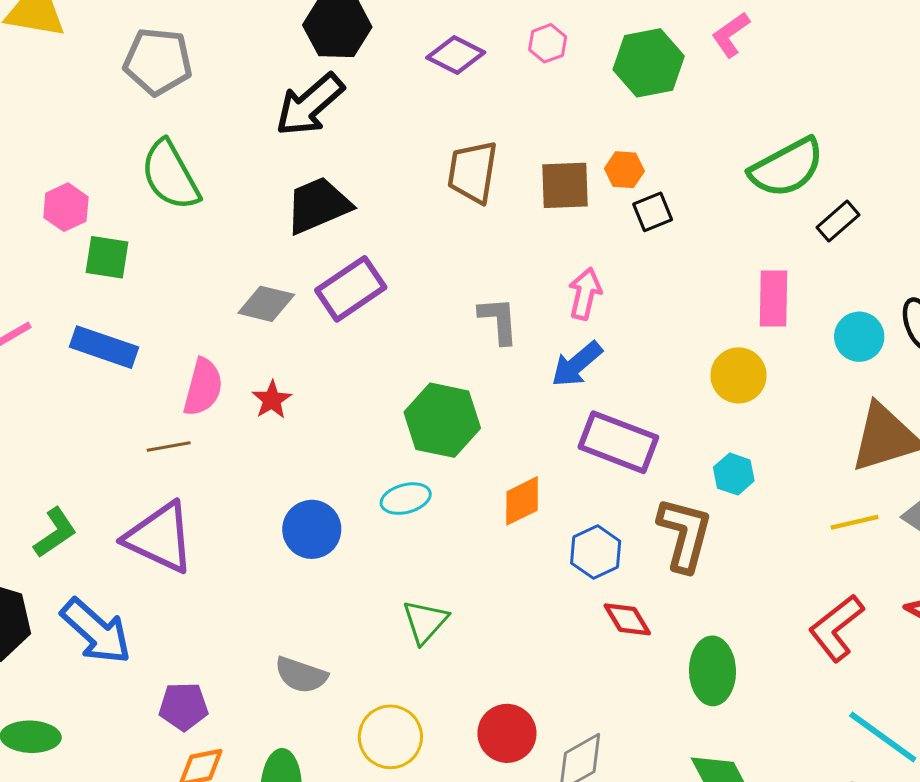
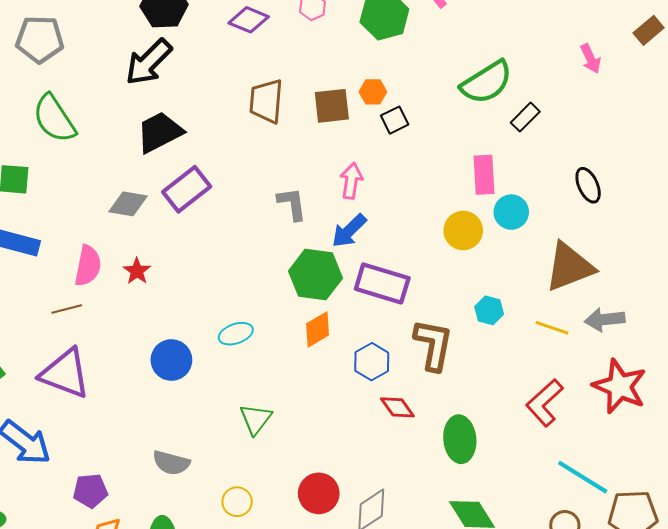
cyan circle: (859, 337) -> (511, 212), moved
green hexagon: (442, 420) -> (315, 275), moved
cyan hexagon: (734, 474) -> (489, 310), moved
yellow line: (855, 522) -> (552, 328), turned 36
yellow circle: (390, 737) -> (237, 502), size x0.7

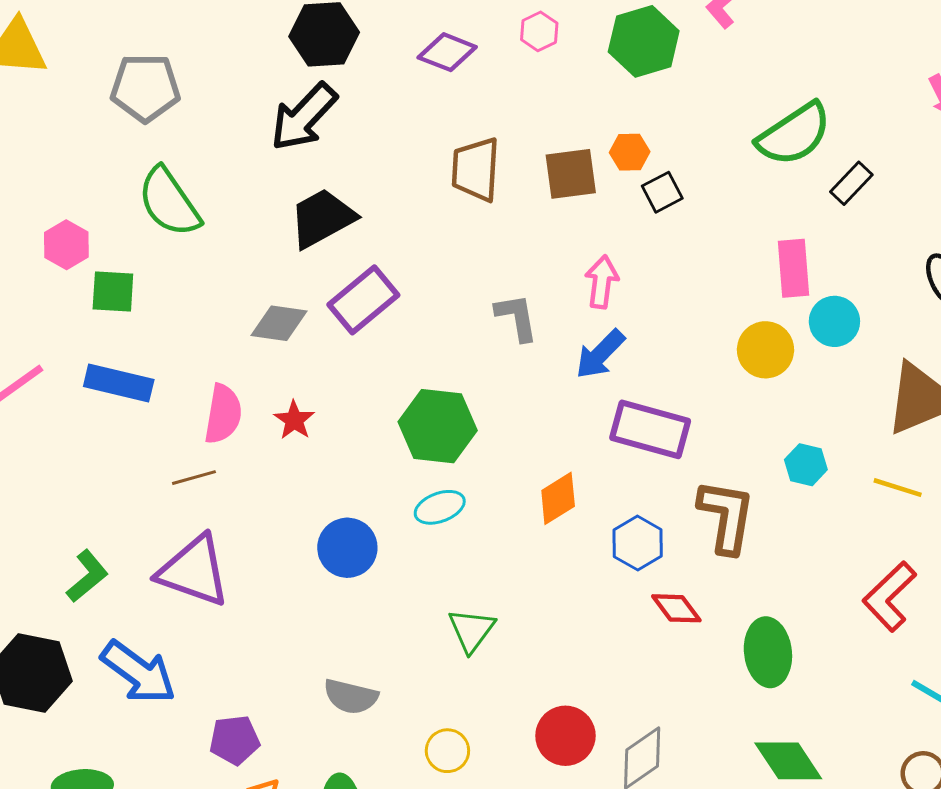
green hexagon: (315, 275) -> (438, 426), moved

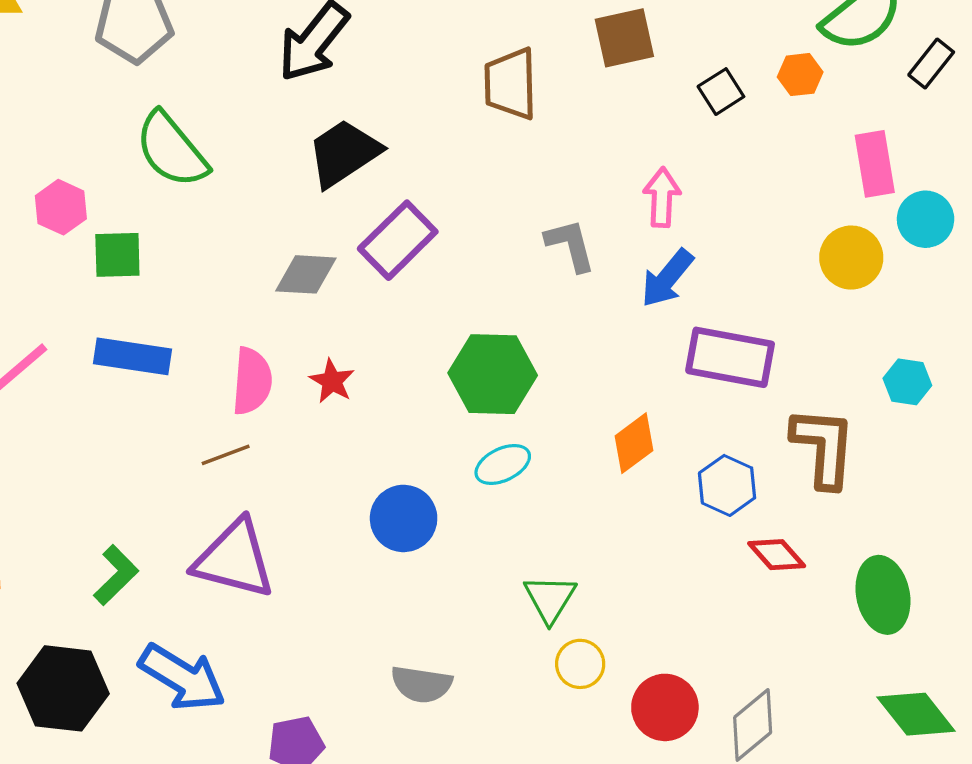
orange hexagon: (630, 152) -> (800, 75), moved
brown square: (571, 174) -> (624, 38), moved
yellow circle: (447, 751) -> (580, 664), moved

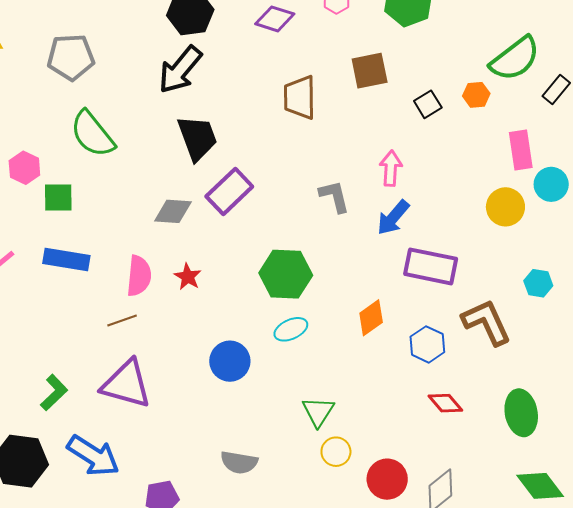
black trapezoid: (344, 153) -> (197, 138), turned 102
brown L-shape: (823, 447) -> (487, 322), turned -30
red diamond: (777, 555) -> (445, 403), moved

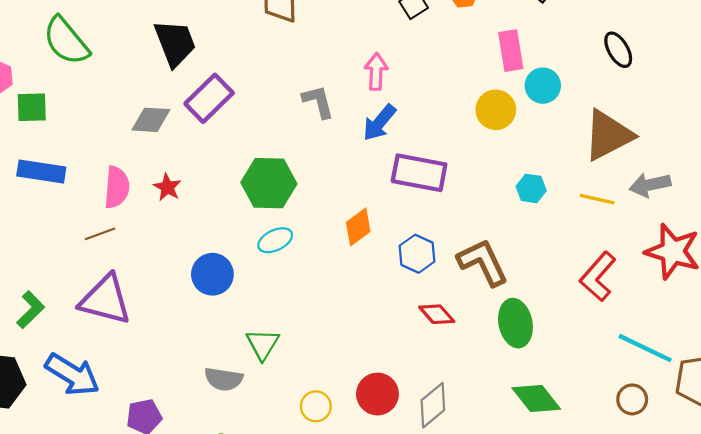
brown L-shape: (487, 322) -> (483, 262), moved
green triangle: (318, 412) -> (263, 344), moved
yellow circle: (336, 452) -> (316, 406), moved

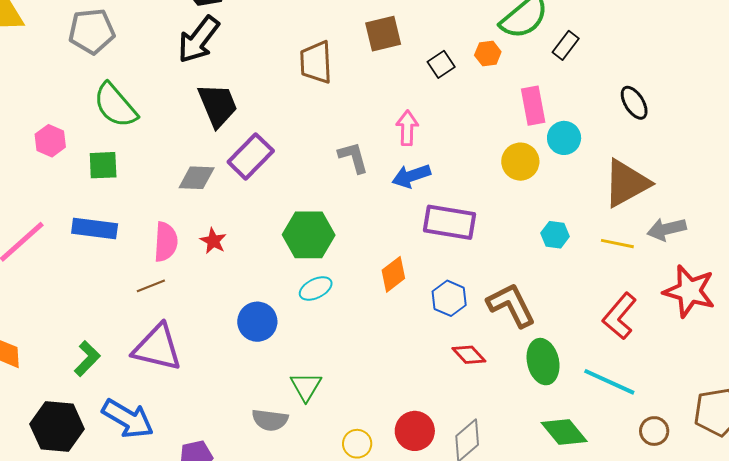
green square: (32, 107) -> (103, 165), moved
blue arrow: (379, 123) -> (411, 176), turned 33
cyan line: (645, 348) -> (609, 382), moved

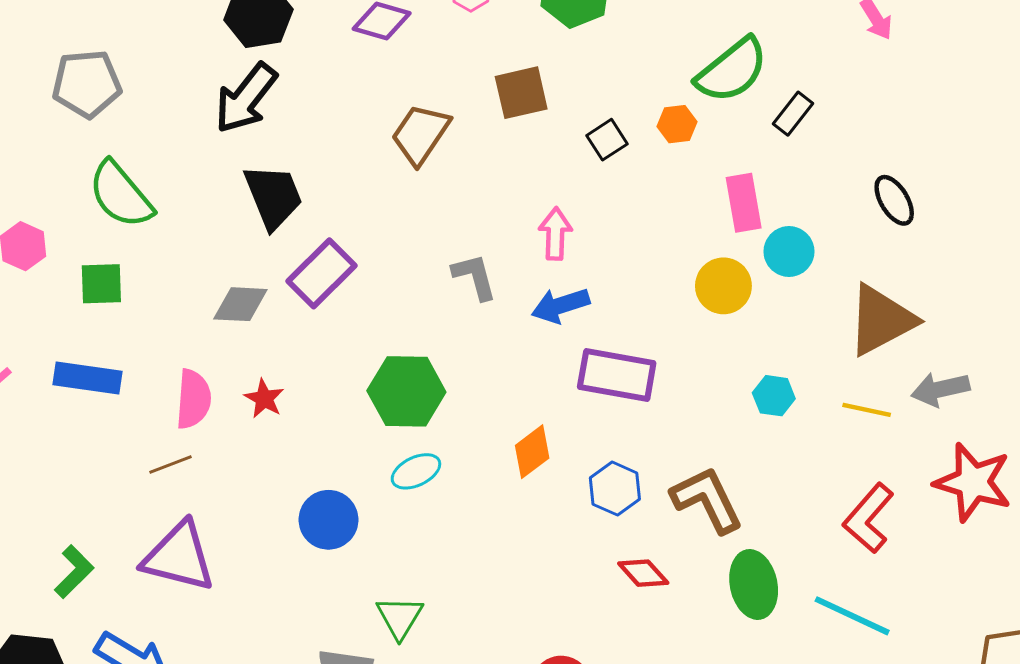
brown trapezoid: (316, 62) -> (421, 134), turned 36

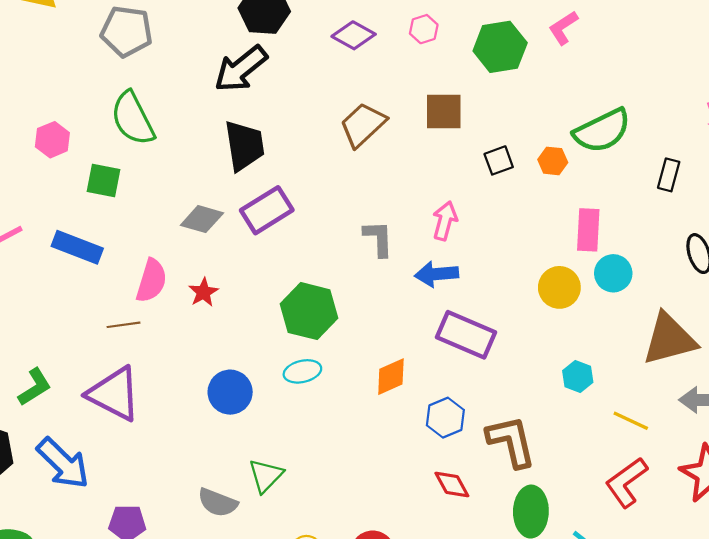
black rectangle: (793, 114) -> (669, 175), moved, turned -36
yellow line: (867, 410) -> (631, 421), moved

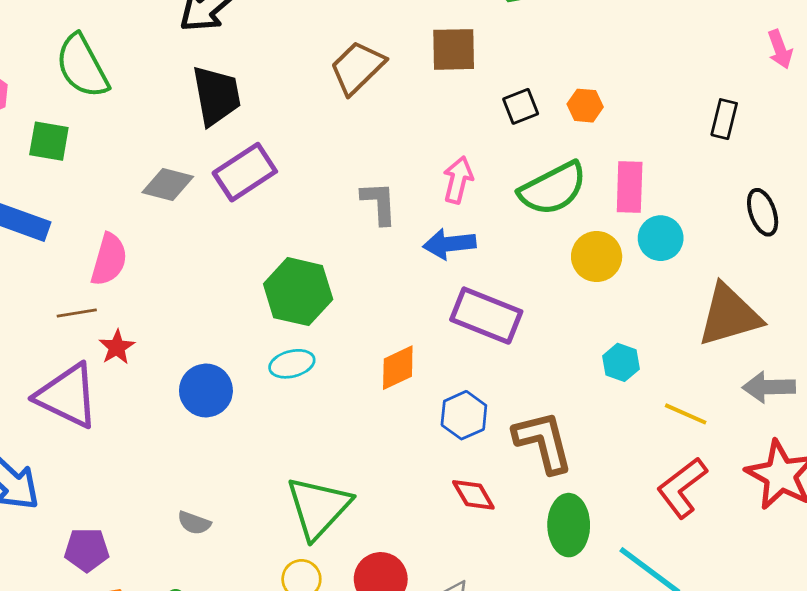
green semicircle: (602, 131) -> (553, 189), moved
red star: (203, 292) -> (117, 347), moved
green triangle: (266, 476) -> (318, 507), moved, size x1.6
gray semicircle: (218, 503) -> (194, 523), size x0.7

